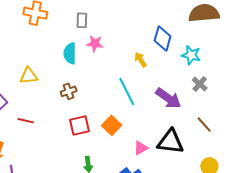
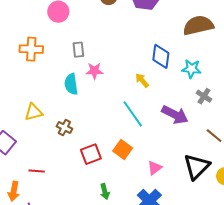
brown cross: (69, 91) -> (64, 127), moved, turned -35
red line: (26, 121) -> (37, 171), moved
black triangle: (170, 142) -> (197, 167), moved, turned -44

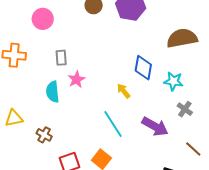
pink star: (94, 71) -> (76, 79), turned -30

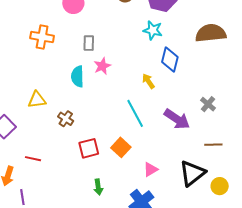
cyan star: (173, 81) -> (153, 30), moved
brown line: (193, 149) -> (213, 145), turned -48

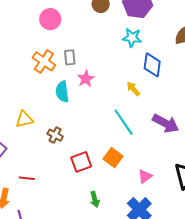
orange cross: (42, 37) -> (44, 61), moved, turned 30

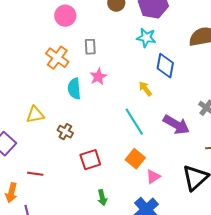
gray rectangle: (70, 57) -> (90, 47), moved
orange square: (113, 158) -> (135, 159), moved

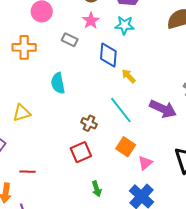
gray rectangle: (90, 47) -> (70, 40), turned -56
orange cross: (57, 58) -> (24, 47), moved, turned -30
blue diamond: (165, 66) -> (108, 55), moved
pink star: (98, 77) -> (91, 21), moved
brown cross: (65, 132) -> (89, 123), moved

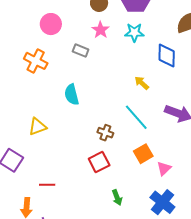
orange cross: (24, 47) -> (36, 61), turned 30
blue diamond: (108, 55) -> (167, 56), moved
orange square: (126, 147) -> (143, 154), turned 30

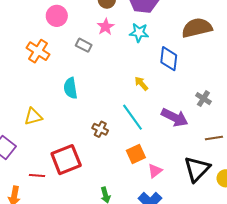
red square: (99, 162) -> (66, 160), moved, size x1.4

